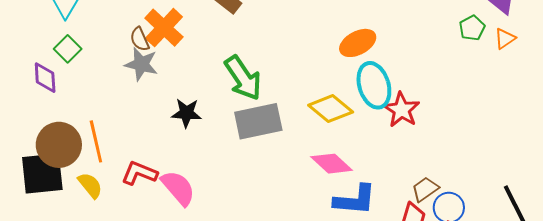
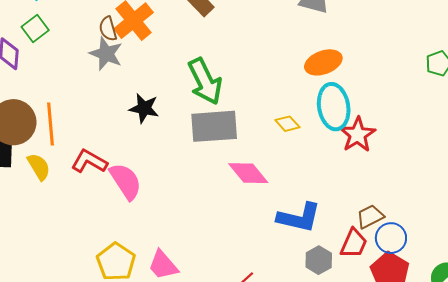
yellow diamond: (331, 109) -> (287, 124), size x0.6
pink diamond: (332, 164) -> (248, 173), moved

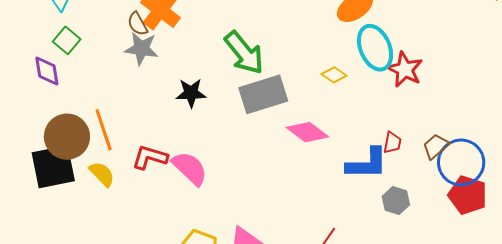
blue circle: (391, 238) -> (461, 162), size x1.5
red trapezoid: (354, 243) -> (392, 143), moved, size x0.7

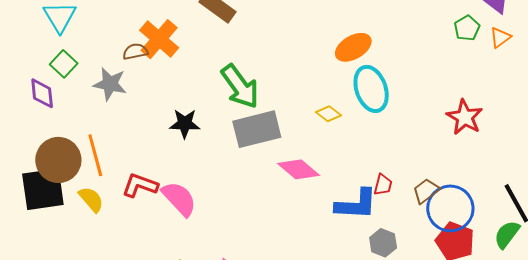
brown semicircle: (138, 24) -> (135, 51), turned 105
gray star: (141, 49) -> (110, 84), moved
red star: (405, 69) -> (465, 117), moved

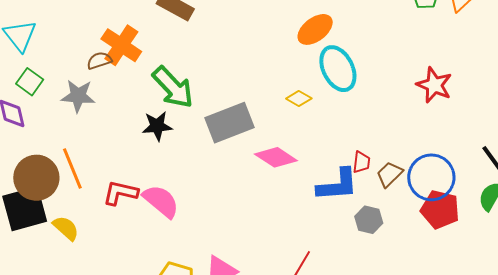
green arrow: (240, 86) -> (173, 87), moved
brown trapezoid: (426, 191) -> (390, 174), moved
yellow semicircle: (91, 199) -> (66, 228), moved

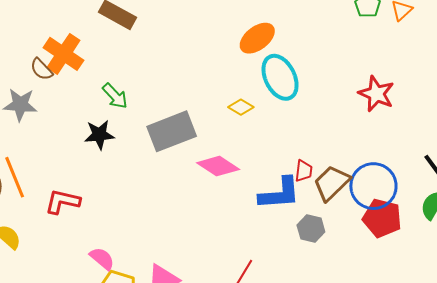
brown semicircle: (99, 61) -> (41, 69), turned -115
green arrow: (173, 87) -> (115, 96), size x0.6
brown trapezoid: (390, 174) -> (332, 183), size x1.4
pink semicircle: (161, 201) -> (102, 259), moved, size x0.7

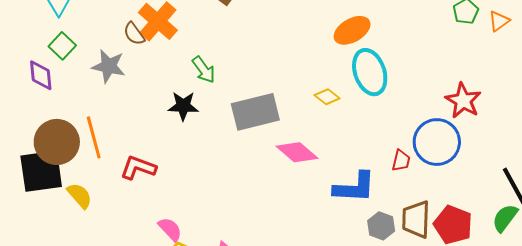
red trapezoid: (304, 171) -> (401, 161), moved
brown trapezoid: (332, 183) -> (416, 219), moved, turned -51
blue circle: (373, 186) -> (437, 142), moved

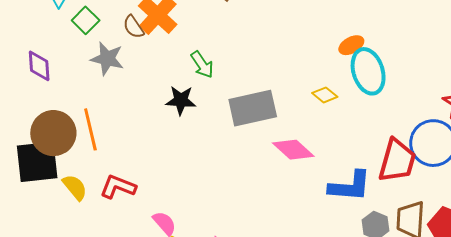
orange ellipse: (352, 30) -> (351, 45), moved, size x0.7
green square: (62, 46) -> (86, 20), moved
red trapezoid: (401, 161) -> (397, 161), size x2.0
red L-shape: (138, 168) -> (118, 187), moved

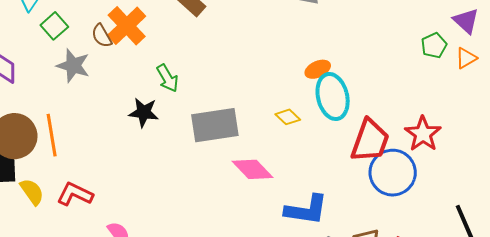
red trapezoid: (397, 161) -> (370, 141), moved

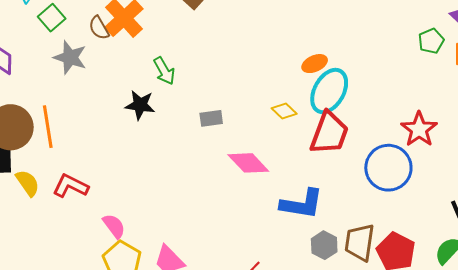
cyan ellipse: (333, 97) -> (329, 91), turned 42
gray rectangle: (215, 125) -> (211, 118), size x0.5
red trapezoid: (370, 141) -> (329, 133), moved

